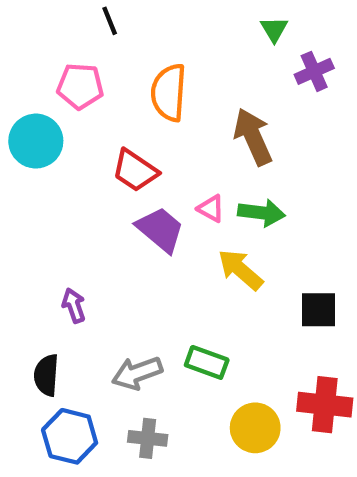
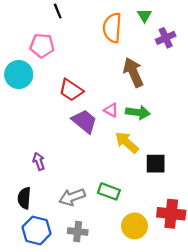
orange semicircle: (169, 93) -> (112, 28), moved
black square: (318, 310) -> (156, 164), moved

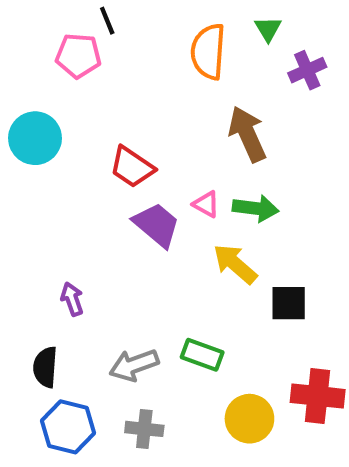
pink pentagon: (42, 46) -> (78, 56), moved

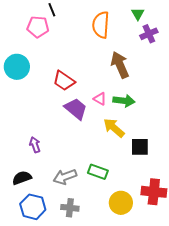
green triangle: (268, 29) -> (138, 14), moved
black semicircle: (45, 367) -> (22, 178), turned 66

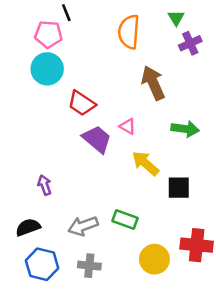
cyan circle: (17, 67) -> (47, 69), moved
green arrow: (124, 101) -> (185, 129), moved

